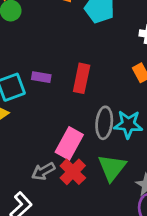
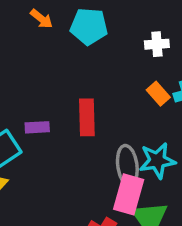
pink rectangle: (69, 143) -> (129, 194), moved

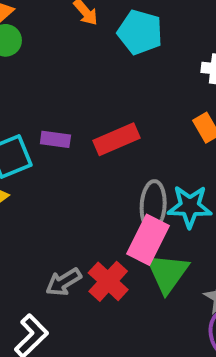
red rectangle: (87, 117) -> (116, 139), turned 57

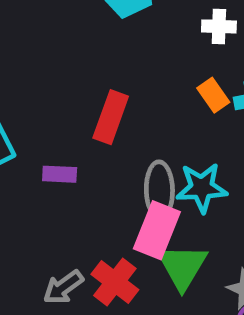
purple rectangle: (55, 139) -> (60, 174), moved
red rectangle: (116, 139) -> (111, 117), turned -42

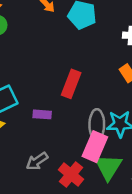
gray arrow: (63, 287) -> (37, 161), moved

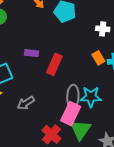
purple rectangle: (42, 114) -> (31, 53), moved
gray arrow: (37, 161) -> (26, 103), moved

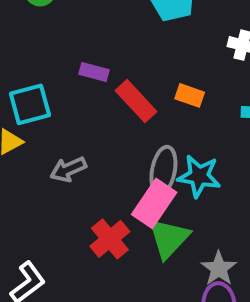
orange rectangle: (98, 58) -> (190, 95), moved, turned -48
red rectangle: (54, 64) -> (136, 101), turned -75

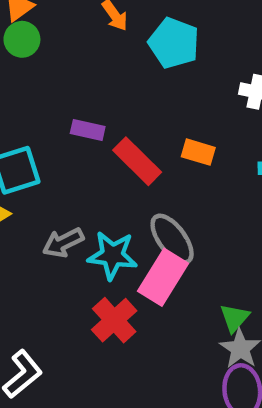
gray ellipse: (163, 170) -> (172, 239), turned -45
cyan star: (199, 176) -> (112, 255), moved
green triangle: (169, 238) -> (235, 318), moved, size x0.6

